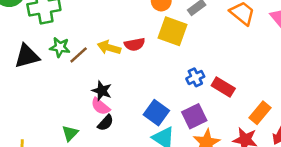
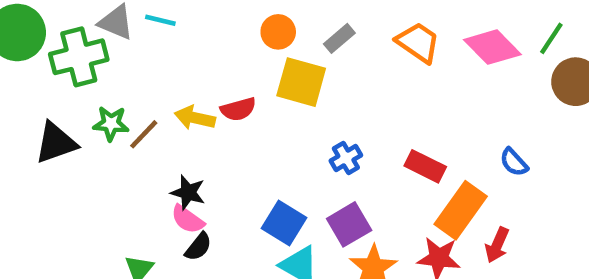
red rectangle: (223, 87) -> (425, 166), moved
orange rectangle: (260, 113) -> (461, 210), size x1.4

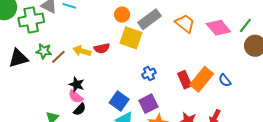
gray rectangle: (339, 38) -> (150, 19), size x1.6
red rectangle: (425, 166) -> (185, 80), turned 36
orange rectangle: (461, 210) -> (202, 79), moved

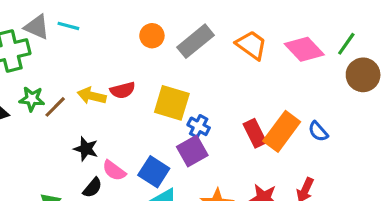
yellow square: (131, 38) -> (172, 103), moved
blue cross: (149, 74) -> (199, 126), turned -32
pink semicircle: (76, 97) -> (114, 171), moved
purple square: (148, 104) -> (192, 151), moved

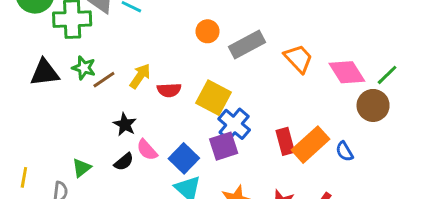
brown circle: (363, 75) -> (373, 105), moved
red semicircle: (123, 90) -> (169, 90), moved
yellow arrow: (92, 96) -> (140, 76), turned 100
blue cross: (199, 126) -> (234, 124), size x1.5

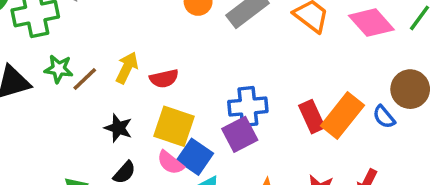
yellow square: (213, 98) -> (174, 126), moved
brown circle: (373, 105) -> (410, 89), moved
blue cross: (234, 124) -> (248, 107), turned -36
pink semicircle: (147, 150) -> (170, 163), moved

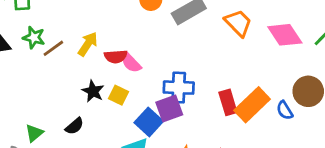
yellow square: (174, 126) -> (118, 95), size x0.6
black star: (118, 128) -> (93, 91), moved
blue square: (195, 157) -> (149, 122), moved
pink semicircle: (170, 163) -> (131, 63), moved

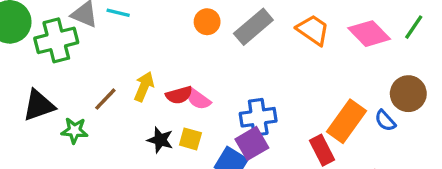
green star: (34, 38) -> (74, 131), moved
red rectangle: (228, 102) -> (322, 150), moved

